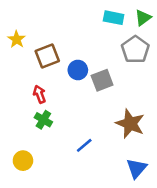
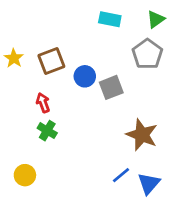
cyan rectangle: (114, 18) -> (110, 19), moved
yellow star: (17, 39) -> (14, 58), moved
blue line: (84, 145) -> (121, 175), moved

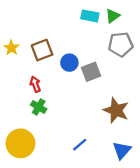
green triangle: (156, 19) -> (113, 16), moved
gray pentagon: (147, 54) -> (121, 44), turned 30
yellow circle: (25, 175) -> (20, 143), size x1.6
blue line: (121, 175) -> (80, 145), moved

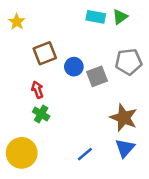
gray pentagon: (121, 44) -> (129, 62), moved
yellow star: (11, 48) -> (17, 22), moved
blue triangle: (122, 150) -> (125, 148), moved

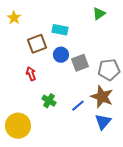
cyan rectangle: (96, 17) -> (60, 30), moved
gray pentagon: (129, 62) -> (109, 70), moved
green cross: (41, 114) -> (49, 101), moved
blue line: (85, 154) -> (78, 106), moved

